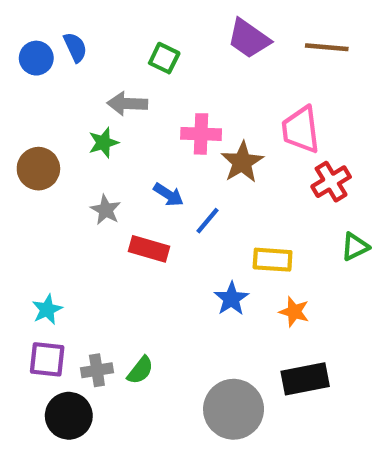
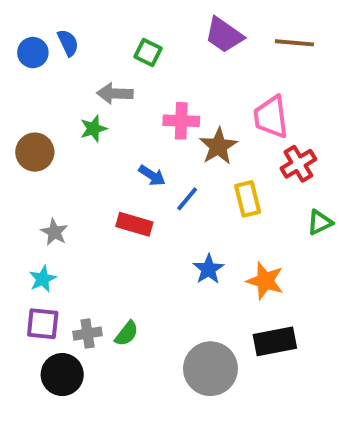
gray star: (106, 210) -> (54, 232), moved
yellow rectangle: (273, 260) -> (248, 199), moved, turned 72
orange star: (294, 312) -> (265, 281), size x1.4

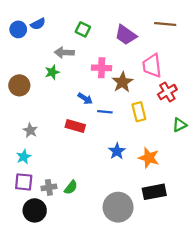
purple trapezoid: (224, 35) -> (126, 35), moved
blue semicircle: (68, 43) -> (38, 24), turned 88
blue line: (187, 199) -> (105, 112), turned 56

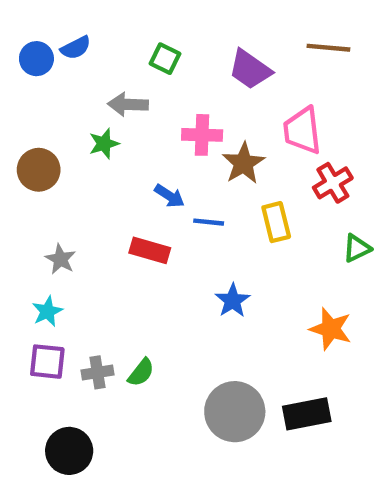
orange star: (149, 158) -> (331, 329), moved
black rectangle: (154, 192) -> (307, 414), moved
black circle: (35, 210) -> (69, 451), moved

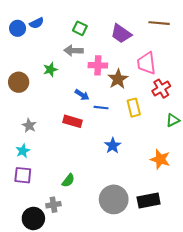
gray arrow: (128, 104) -> (74, 51), moved
gray cross: (97, 372) -> (53, 205), moved

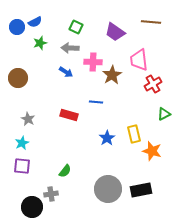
green star: (50, 70) -> (40, 43), moved
blue arrow: (82, 95) -> (66, 72), moved
yellow rectangle: (134, 108) -> (134, 134), moved

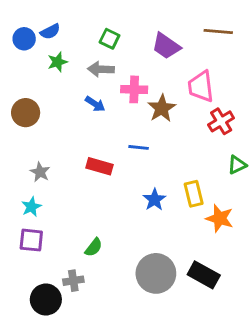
black rectangle: (141, 190) -> (204, 275), turned 40

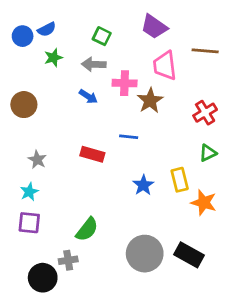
brown line: (218, 32) -> (205, 51), moved
purple trapezoid: (166, 46) -> (154, 27), moved
pink trapezoid: (201, 87) -> (165, 66), moved
green triangle: (237, 165) -> (208, 153), moved
green semicircle: (94, 247) -> (87, 229), size x1.4

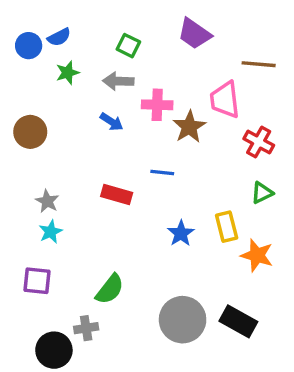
pink trapezoid: (165, 66) -> (225, 100), moved
red cross: (205, 113) -> (259, 142), turned -30
cyan star: (29, 192) -> (51, 232), moved

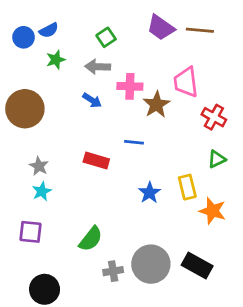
green square: (128, 46) -> (106, 37), turned 30
brown line: (259, 64) -> (200, 30), moved
brown circle: (30, 132) -> (25, 109), size x1.4
gray cross: (86, 328) -> (113, 271), moved

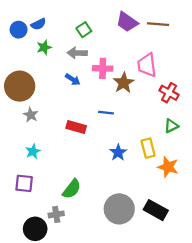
gray star: (39, 166) -> (31, 115), moved
gray cross: (113, 271) -> (56, 214), moved

